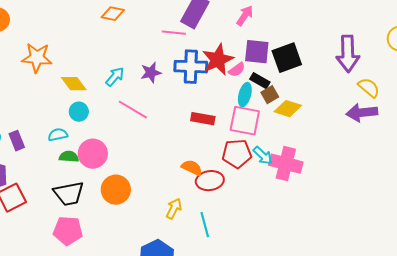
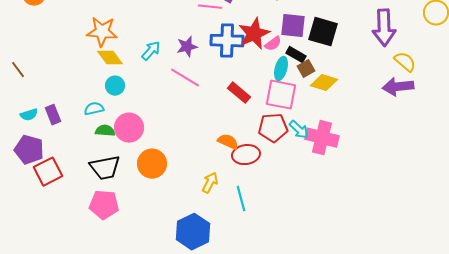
orange star: (37, 58) -> (102, 32), moved
black square: (287, 58) -> (323, 32), turned 36
pink line: (133, 110) -> (185, 78), moved
red rectangle: (203, 119) -> (239, 93), turned 30

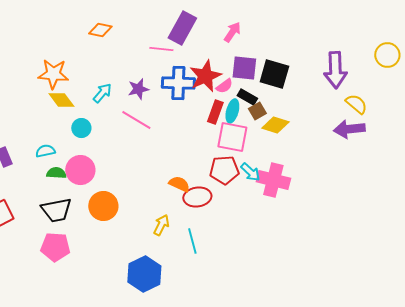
cyan circle: (115, 86) -> (81, 128), moved
red rectangle: (239, 93) -> (215, 112), moved, turned 70

